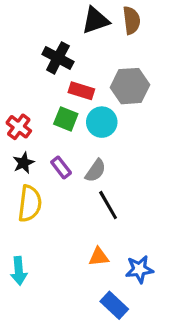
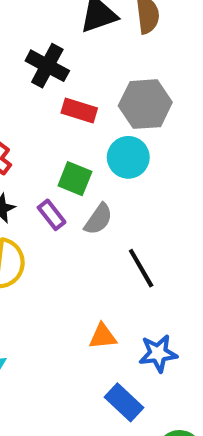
green square: (66, 119) -> (75, 179), moved
cyan circle: (102, 122) -> (128, 157), moved
black line: (108, 205) -> (141, 268), moved

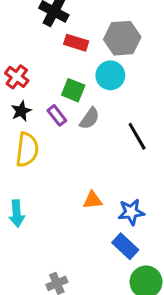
black line: (141, 268) -> (137, 136), moved
blue rectangle: (124, 402) -> (125, 246), moved

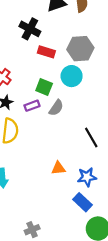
purple rectangle: (57, 115) -> (32, 106), turned -72
black line: (137, 136) -> (91, 137), moved

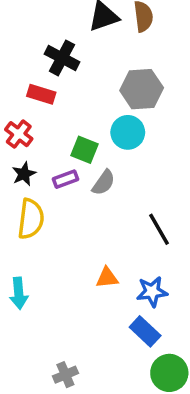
red rectangle: (46, 52) -> (41, 94), moved

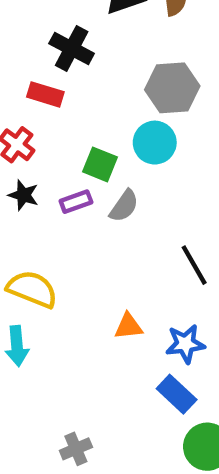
black star: (24, 174) -> (23, 195), turned -30
yellow semicircle: (31, 219) -> (32, 289), moved, turned -75

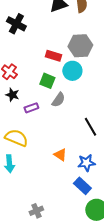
black cross: (72, 48) -> (16, 24), moved
red rectangle: (45, 94) -> (53, 56), moved
purple rectangle: (76, 202) -> (31, 108), moved
orange triangle: (128, 326) -> (60, 155), turned 40

